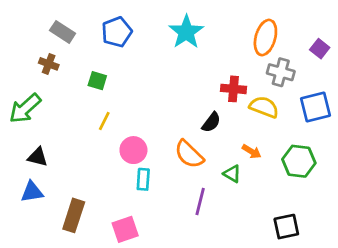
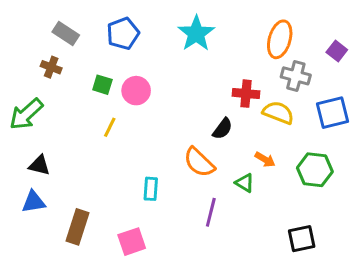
pink circle: (133, 150) -> (136, 91), moved

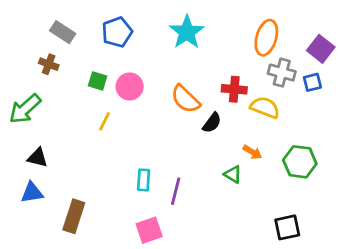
purple square: (337, 51) -> (321, 49), size x1.4
blue square: (332, 113) -> (312, 82), moved, size x0.6
orange semicircle: (199, 162) -> (185, 99), moved
purple line: (211, 212) -> (176, 191), moved
pink square: (132, 242) -> (149, 230), moved

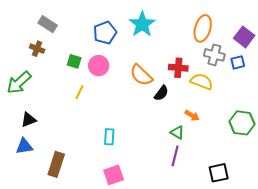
blue pentagon: (117, 32) -> (105, 33), moved
black triangle: (38, 158) -> (29, 120), turned -35
green hexagon: (300, 162) -> (242, 123), moved
purple line: (176, 191) -> (175, 156), moved

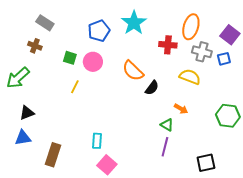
red cross: (178, 68) -> (168, 45), moved
cyan rectangle: (109, 137) -> (97, 141), moved
pink square: (114, 175) -> (107, 165), turned -30

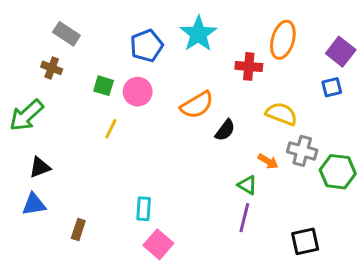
gray cross: (202, 52) -> (302, 151), moved
orange semicircle: (133, 71) -> (197, 105), turned -75
brown rectangle: (53, 155) -> (78, 229), size x0.6

